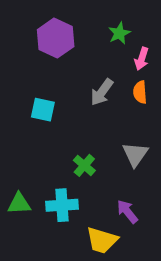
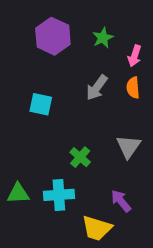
green star: (119, 33) -> (103, 38), moved

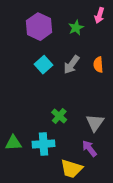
pink arrow: (135, 56) -> (99, 15), moved
cyan square: (41, 104) -> (44, 65), moved, turned 36
gray triangle: (128, 147) -> (95, 123), moved

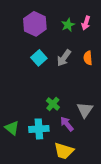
pink arrow: (99, 15) -> (86, 23), moved
green triangle: (13, 143) -> (12, 128), turned 42
purple arrow: (89, 148) -> (67, 124), moved

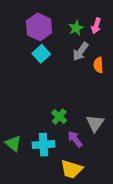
cyan square: (39, 58) -> (41, 54), moved
gray arrow: (64, 58) -> (80, 52), moved

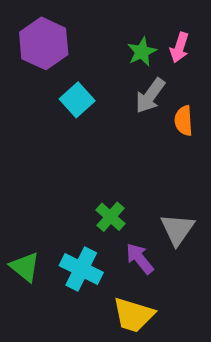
purple hexagon: (39, 27) -> (44, 43), moved
cyan cross: (43, 145) -> (81, 269), turned 30

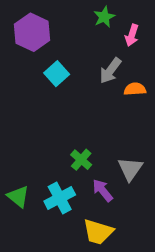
green star: (142, 52) -> (104, 17), moved
orange semicircle: (184, 121) -> (135, 89), turned 90
cyan cross: (81, 269) -> (60, 198), turned 36

